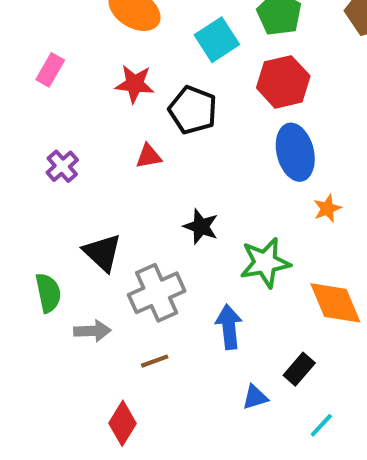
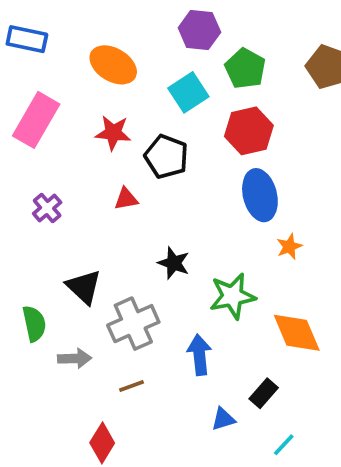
pink rectangle: (50, 70) -> (36, 120), size x1.8

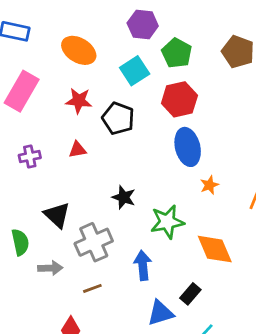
red triangle: (126, 199) -> (77, 150), moved
purple cross: (47, 208) -> (30, 156), turned 30
blue triangle: (223, 419) -> (160, 313), size x1.5

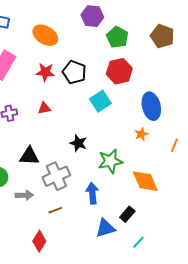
cyan square: (135, 71) -> (100, 101), moved
black pentagon: (118, 118) -> (74, 72), moved
blue ellipse: (188, 147) -> (151, 106), moved
black triangle: (57, 215) -> (29, 156), turned -40

